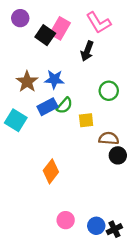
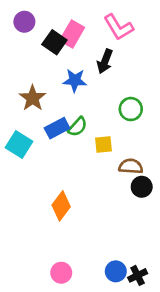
blue star: (54, 79) -> (75, 80), moved
pink circle: (66, 220) -> (61, 273), moved

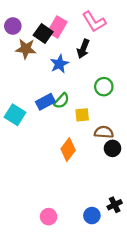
purple circle: (24, 22) -> (13, 26), moved
blue star: (75, 80) -> (59, 64), turned -30
brown star: (33, 98) -> (26, 49), moved, turned -30
orange diamond: (61, 206) -> (68, 149), moved
black cross: (138, 275) -> (115, 205), moved

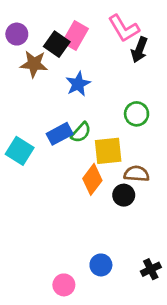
black arrow: (83, 49) -> (139, 50), moved
yellow square: (82, 115) -> (108, 151), size x1.5
black circle: (112, 148) -> (124, 195), moved
orange diamond: (68, 149) -> (92, 179), moved
blue circle: (92, 216) -> (101, 265), moved

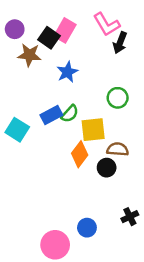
black cross: (151, 269) -> (130, 217), moved
pink circle: (64, 285) -> (55, 245), size x1.5

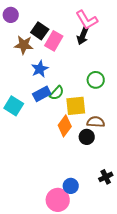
purple circle: (15, 29) -> (11, 15), moved
pink rectangle: (65, 30) -> (54, 41), moved
black arrow: (120, 43) -> (83, 36), moved
blue star: (67, 72) -> (40, 69), moved
pink circle: (55, 245) -> (58, 200), moved

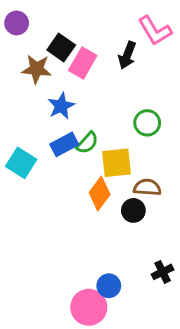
pink L-shape: (87, 20) -> (155, 31), moved

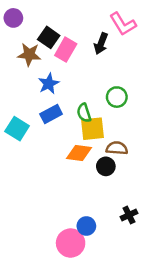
green semicircle: (87, 143) -> (84, 113), moved, turned 120
orange diamond: (100, 194) -> (79, 153), turned 60

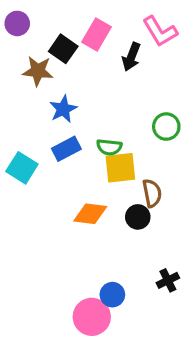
pink rectangle: (66, 50) -> (97, 35), moved
green circle: (117, 97) -> (166, 127), moved
green semicircle: (84, 113) -> (109, 147), turned -66
brown semicircle: (117, 148) -> (152, 193), turned 75
orange diamond: (79, 153) -> (90, 214), moved

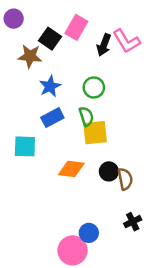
pink L-shape: (160, 31) -> (126, 41), moved
green circle: (166, 127) -> (94, 88), moved
green semicircle: (109, 147) -> (86, 116), turned -114
cyan square: (22, 168) -> (25, 146), moved, turned -30
brown semicircle: (152, 193) -> (125, 179), moved

